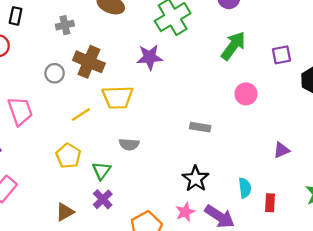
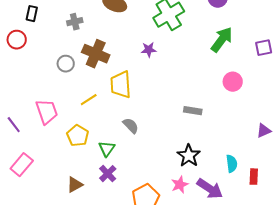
purple star: (150, 57) -> (149, 50), size x0.7
yellow trapezoid: (118, 97) -> (121, 85), turned 88
pink trapezoid: (20, 111) -> (47, 112), moved
gray semicircle: (129, 144) -> (131, 126), turned -138

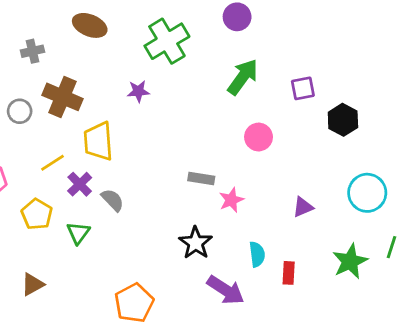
purple cross: (108, 174) -> (80, 184), moved
pink star: (180, 185) -> (231, 200), moved

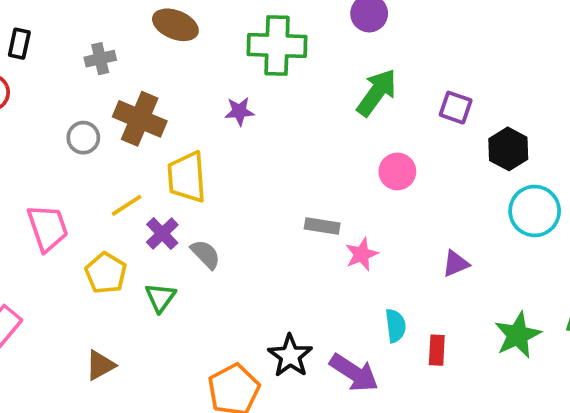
green cross: (167, 41) -> (277, 45), turned 33
purple square: (303, 88) -> (456, 108), turned 30
cyan circle: (367, 193) -> (535, 211), moved
black star: (196, 243) -> (290, 356), moved

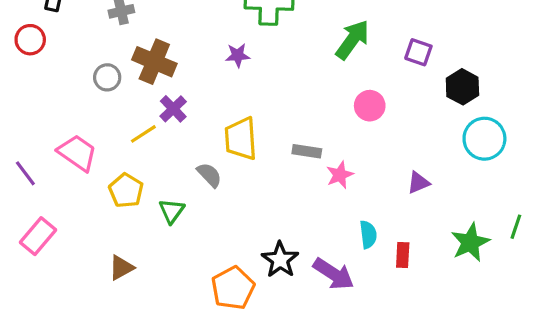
yellow trapezoid: (187, 177) -> (241, 139), moved
pink trapezoid: (48, 228) -> (77, 153), turned -36
purple cross: (162, 234) -> (173, 109), moved

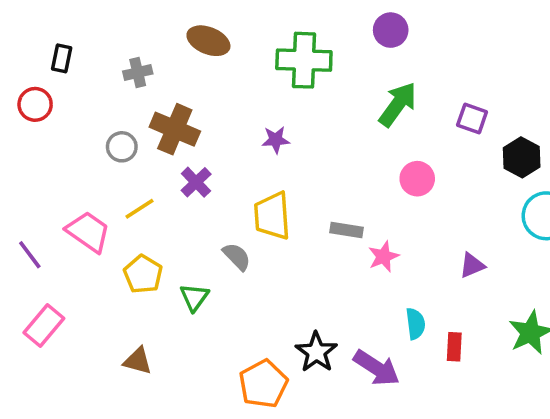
purple star: (238, 55) -> (276, 140), moved
yellow line: (143, 134) -> (139, 209), moved
brown triangle: (121, 268) -> (138, 361), turned 44

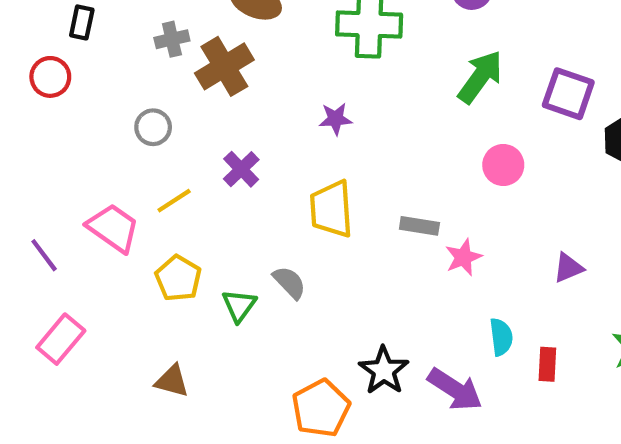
purple square: (472, 119) -> (568, 94), size x1.4
brown cross: (175, 129) -> (224, 66), moved, turned 36
gray semicircle: (237, 257) -> (289, 282), moved

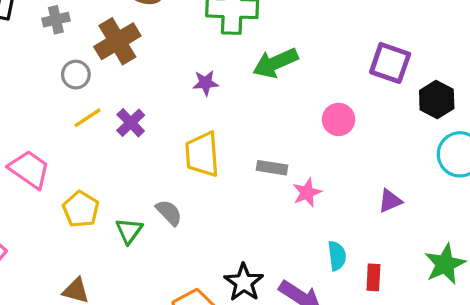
gray cross: (172, 39) -> (56, 20), moved
green arrow: (480, 77) -> (275, 63), moved, turned -150
gray circle: (153, 127) -> (76, 75), moved
yellow line: (174, 201) -> (87, 118), moved

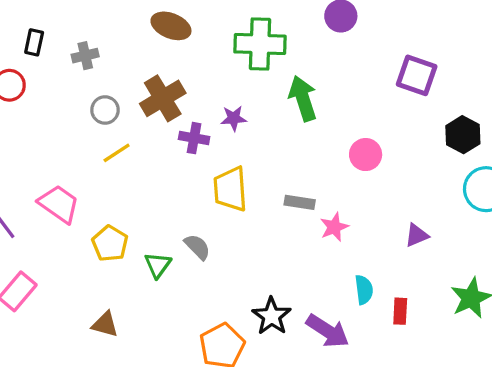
brown cross: (117, 41) -> (163, 98), moved
green arrow: (275, 63) -> (303, 98), turned 96
purple square: (390, 63) -> (417, 75), moved
purple cross: (131, 123) -> (194, 138), moved, turned -36

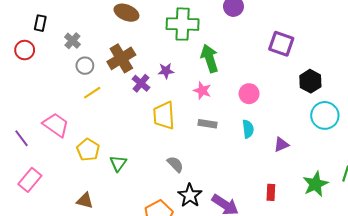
gray cross: (85, 56) -> (72, 41), moved, turned -35
purple cross: (194, 138) -> (141, 83), turned 30
pink star: (334, 227) -> (202, 91), moved, turned -30
gray semicircle: (197, 247) -> (175, 164), moved
cyan semicircle: (364, 290) -> (248, 129), moved

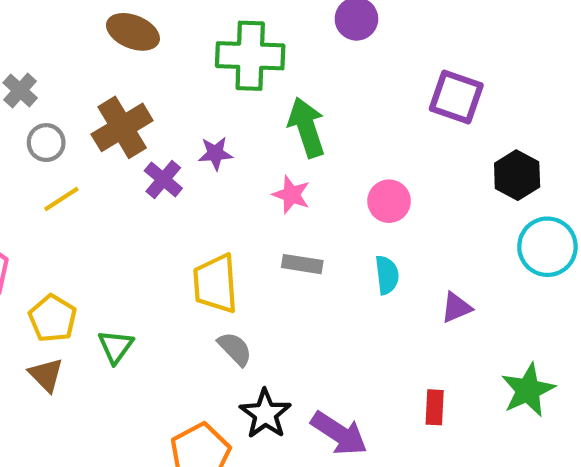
yellow trapezoid: (164, 115) -> (215, 284), moved
brown triangle: (85, 201) -> (46, 375), moved, turned 30

